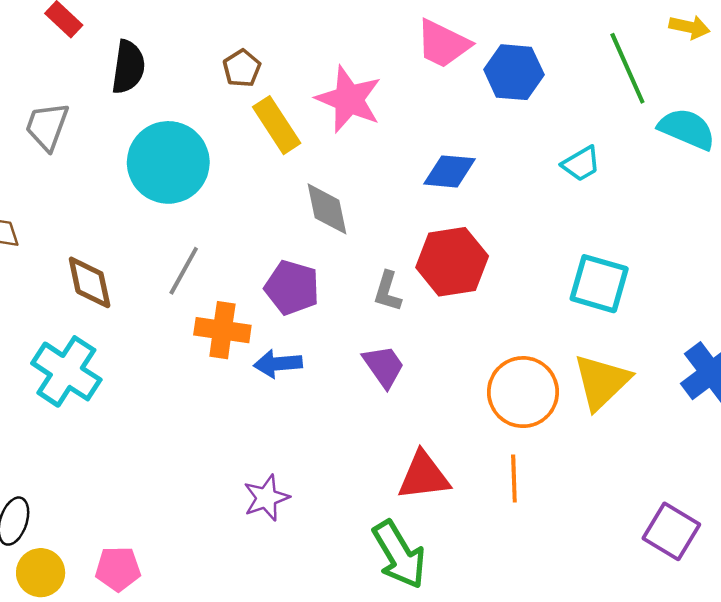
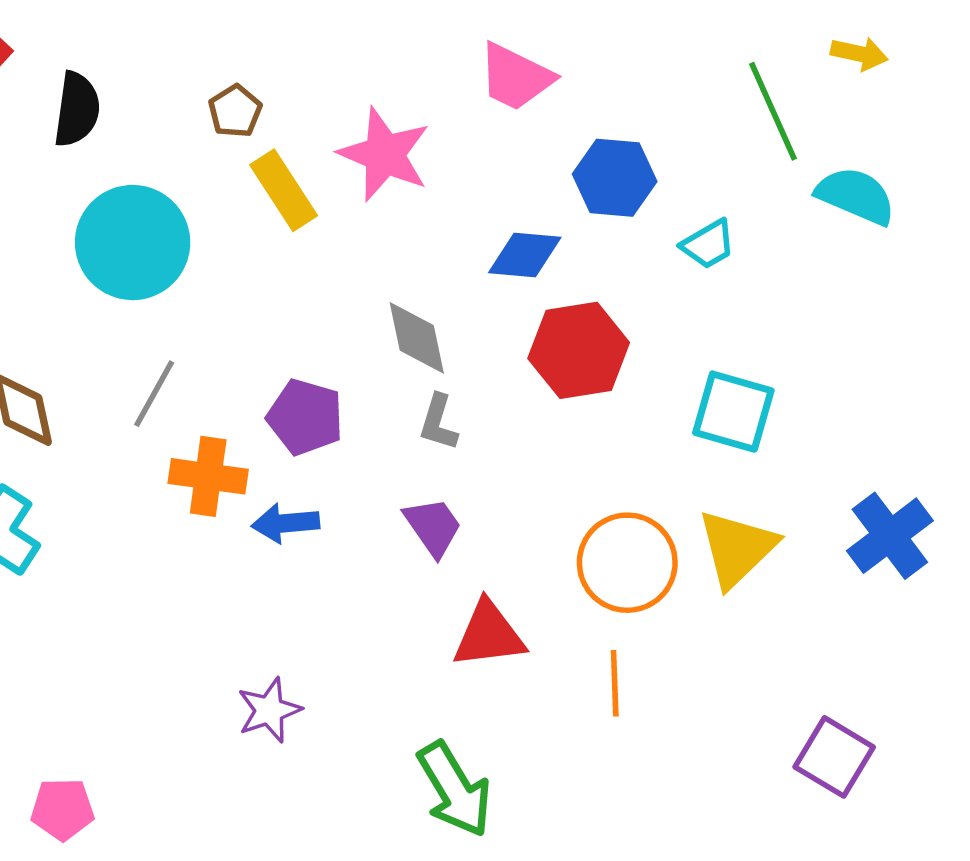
blue hexagon: (514, 72) -> (615, 178), moved
gray diamond: (327, 209) -> (417, 338), moved
red hexagon: (452, 262) -> (579, 350), moved
red triangle: (424, 476) -> (489, 635), moved

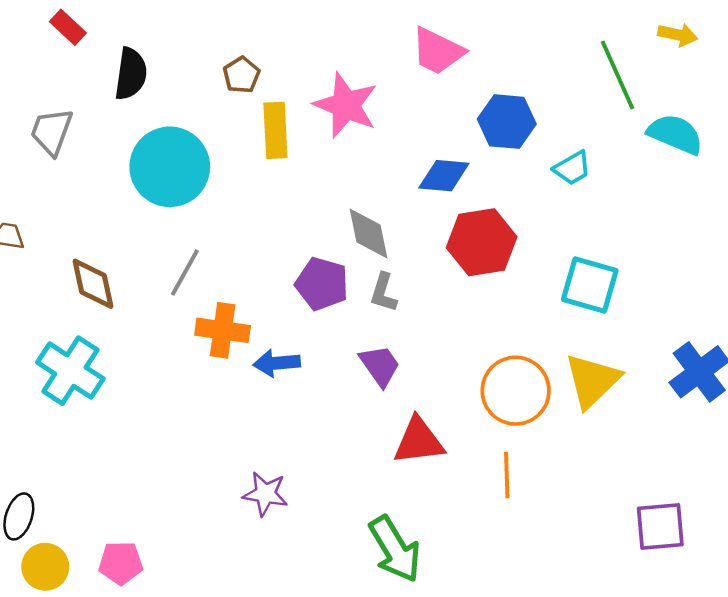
yellow rectangle: (284, 190) -> (275, 130), turned 30
purple pentagon: (305, 417) -> (322, 284), moved
purple star: (269, 710) -> (265, 494), turned 30
purple square: (834, 757) -> (660, 527), turned -36

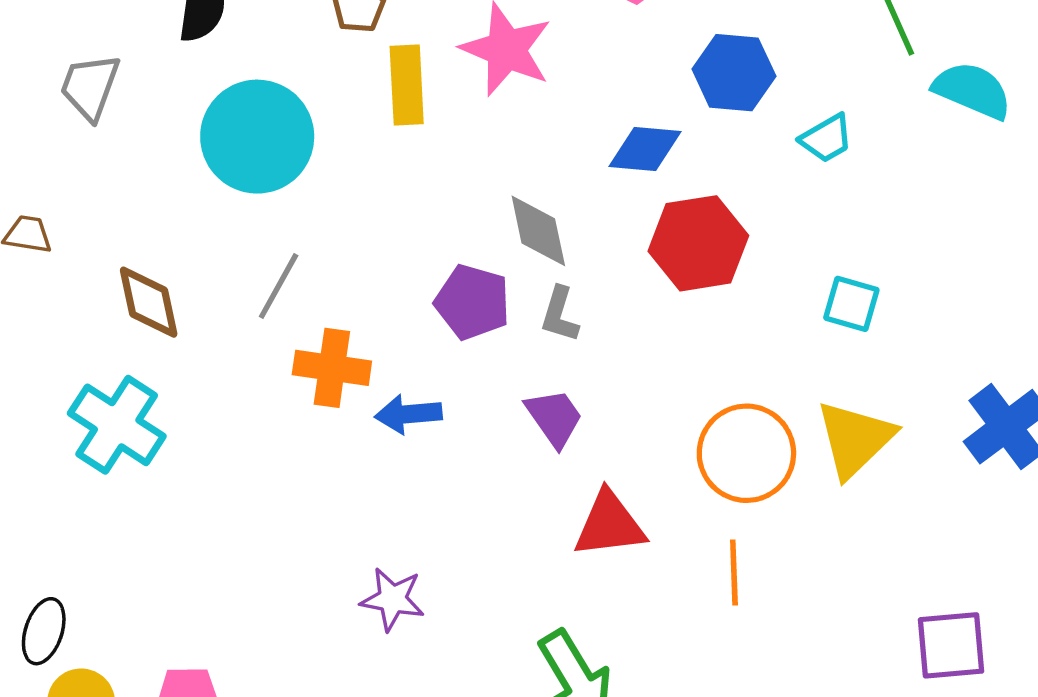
cyan square: (590, 285) -> (851, 304), size x0.7

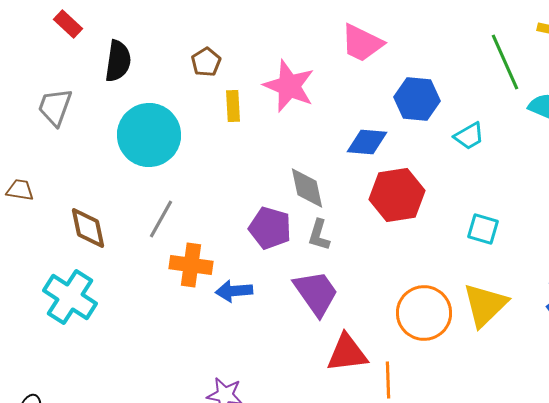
yellow rectangle: (407, 85) -> (233, 106), size x0.7
purple trapezoid: (554, 418) -> (316, 293), size x1.4
orange line: (734, 572) -> (388, 380), moved

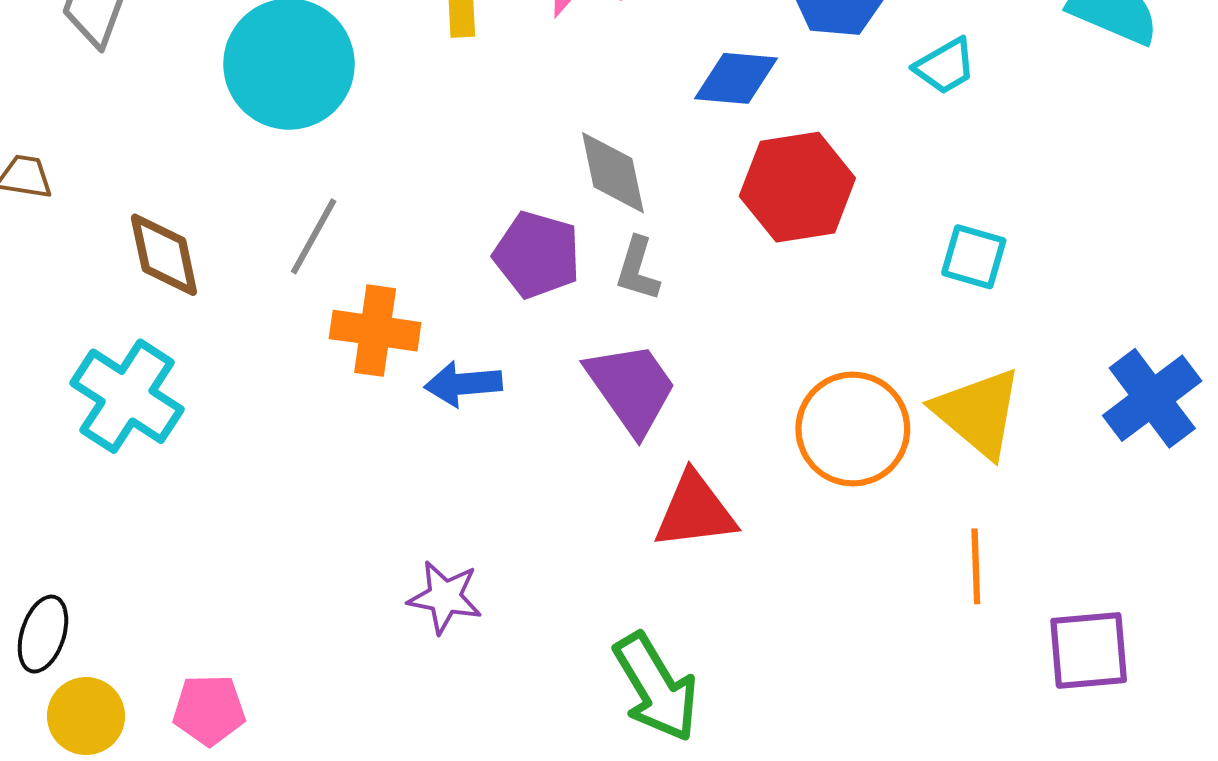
yellow triangle: (485, 305) -> (978, 413), turned -36
orange line: (388, 380) -> (976, 566), moved

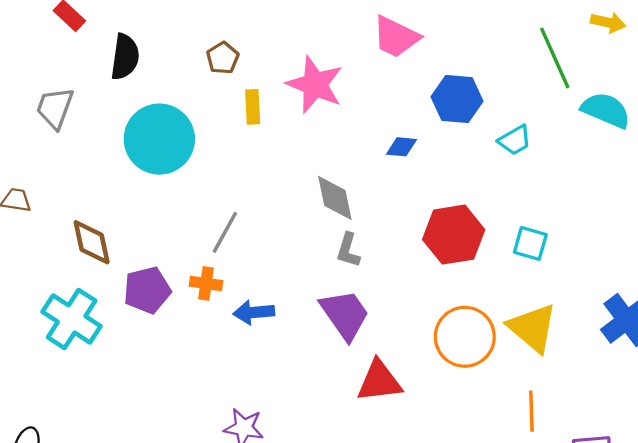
blue diamond: (736, 78) -> (401, 147), size x0.7
red hexagon: (797, 187) -> (454, 235), moved
gray line: (314, 236) -> (225, 232), moved
purple pentagon: (537, 255) -> (147, 290), moved, turned -30
orange cross: (375, 331) -> (206, 283), size x0.7

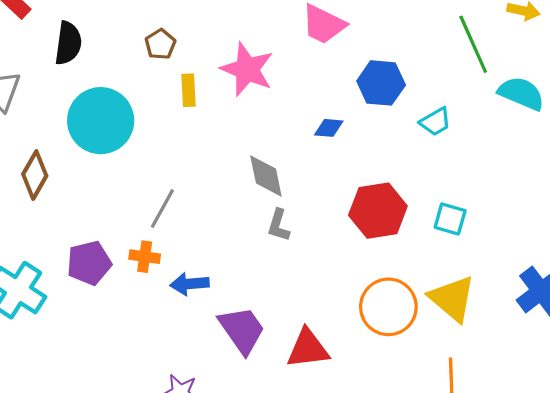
brown diamond: (92, 242) -> (35, 175), moved, turned 42
purple trapezoid: (345, 315) -> (242, 330), moved

